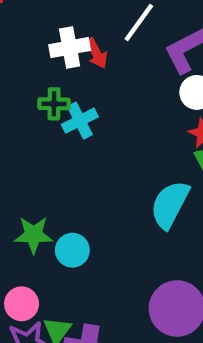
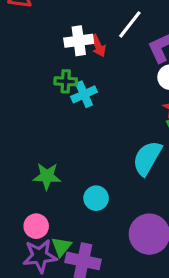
cyan circle: (72, 250) -> (96, 198), moved

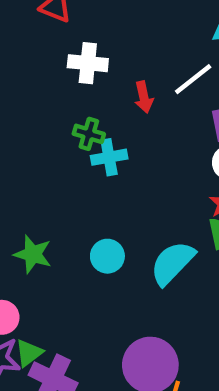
white cross: (79, 41) -> (88, 63), moved
cyan circle: (96, 198) -> (107, 256), moved

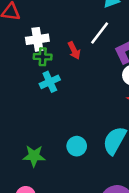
green cross: (89, 134) -> (43, 57), moved
cyan cross: (109, 157) -> (50, 82), moved

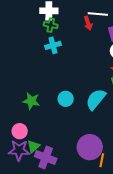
white line: (100, 33) -> (98, 14), turned 48
red arrow: (74, 50) -> (88, 23), moved

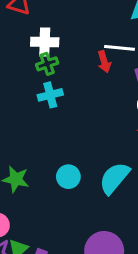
green cross: (51, 25) -> (47, 64), turned -32

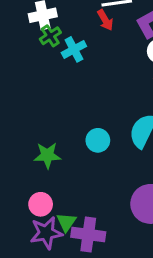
cyan cross: (50, 95) -> (74, 49), moved

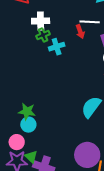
cyan circle: (98, 140) -> (28, 125), moved
green triangle: (66, 222) -> (31, 157), turned -32

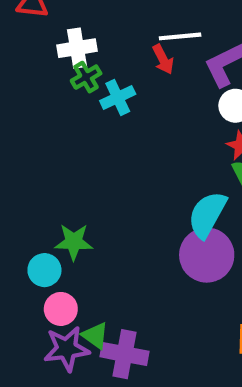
cyan circle: (28, 125) -> (44, 270), moved
purple circle: (87, 155) -> (207, 255), moved

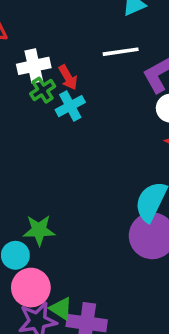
red arrow: (163, 59) -> (68, 77), moved
pink circle: (61, 309) -> (31, 288), size x1.4

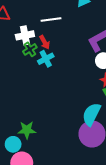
white line: (121, 52) -> (51, 19), moved

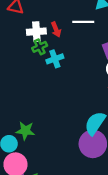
white line: (51, 19) -> (83, 22), moved
red arrow: (45, 42) -> (56, 29), moved

